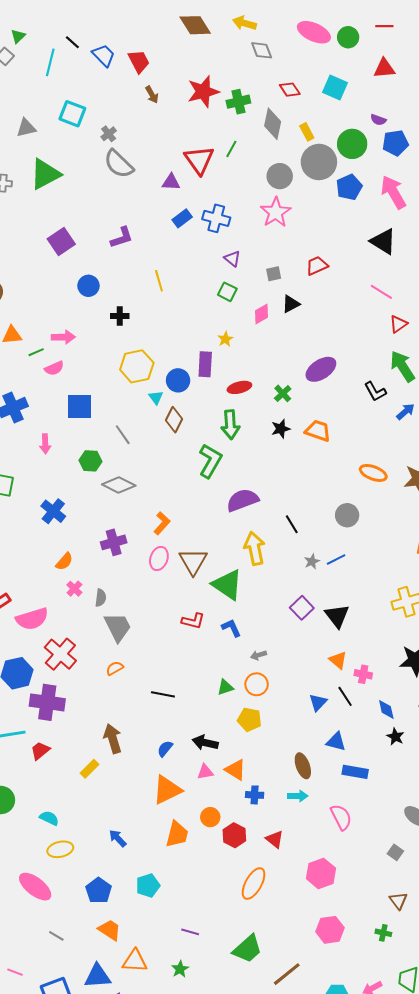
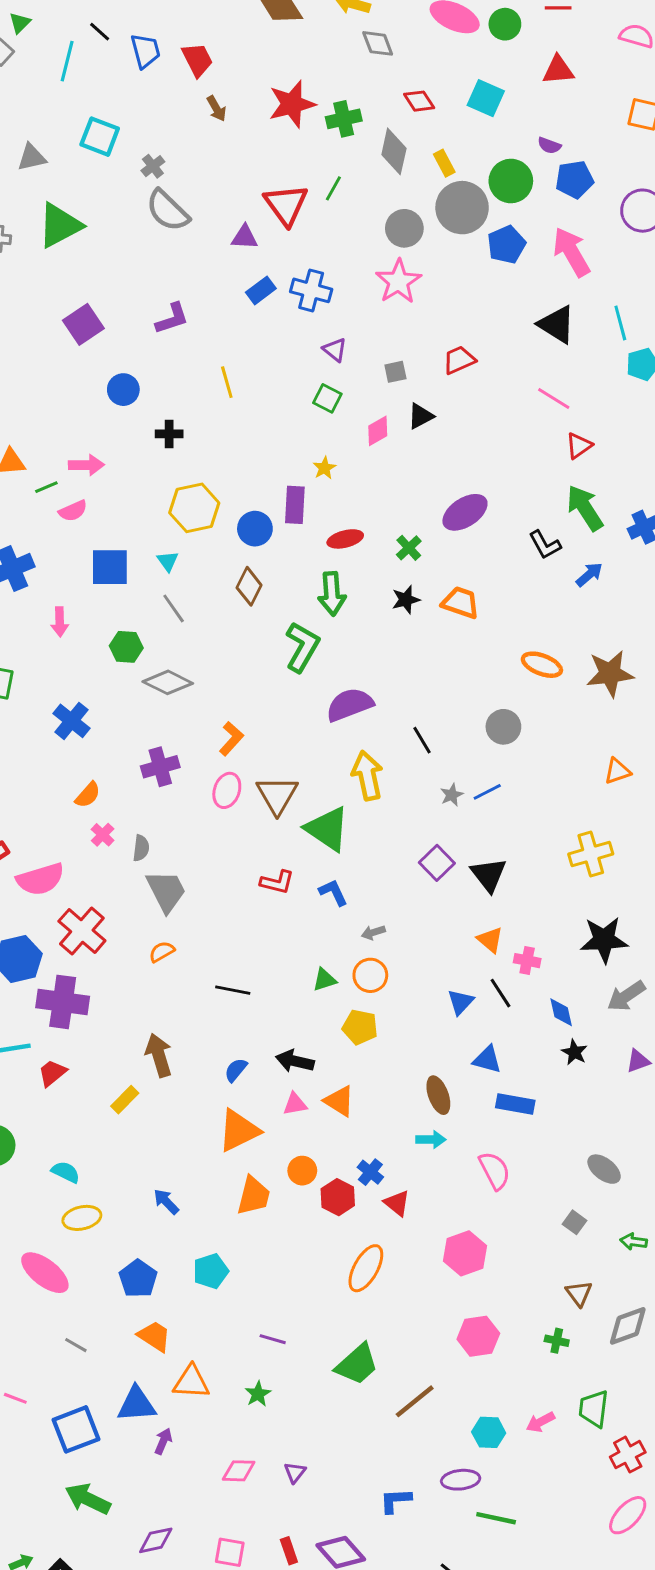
blue trapezoid: (104, 55) -> (145, 51), turned 30
cyan triangle: (156, 397) -> (168, 561), moved
blue cross: (255, 795) -> (370, 1172), moved, turned 36

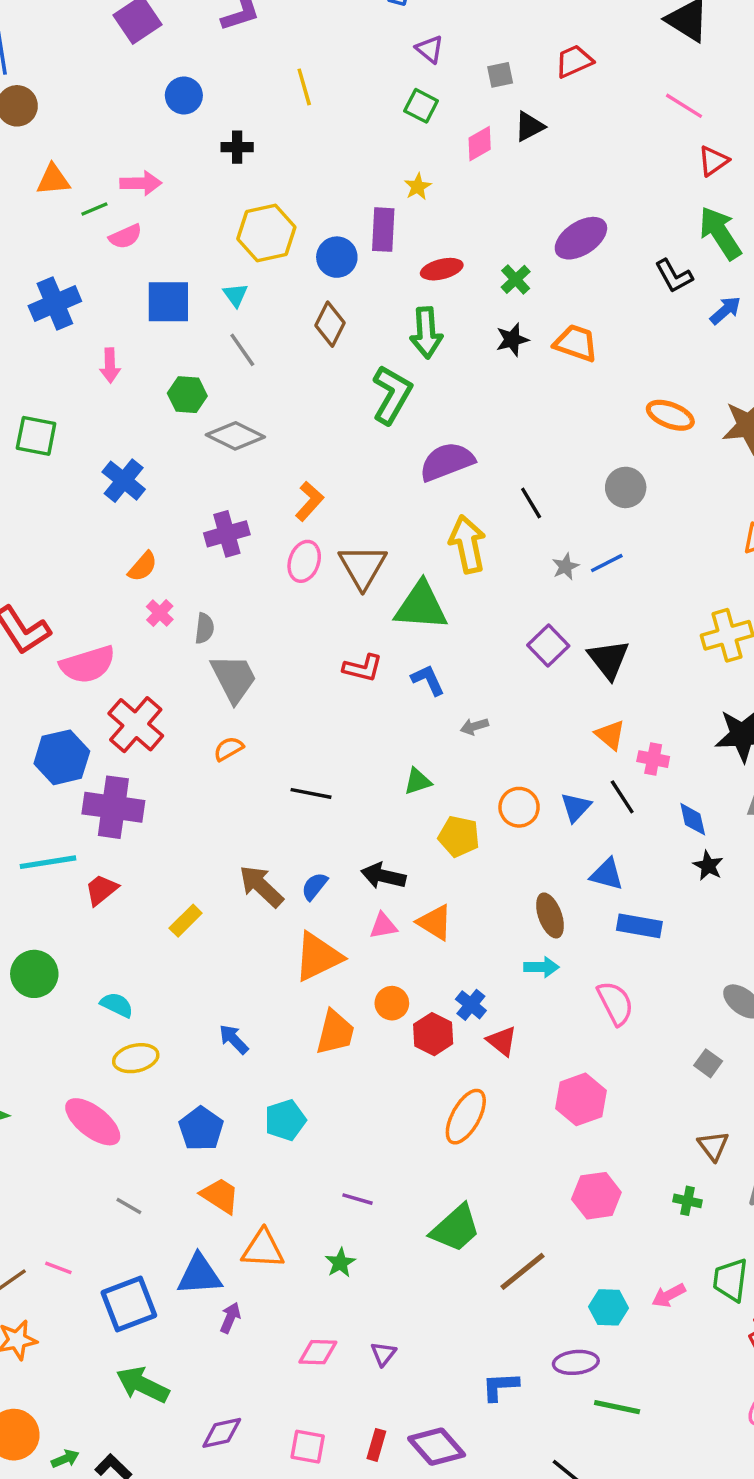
green triangle: (327, 829) -> (421, 606), turned -30
orange circle: (370, 975) -> (519, 807), moved
brown arrow: (159, 1055) -> (261, 886), moved, turned -30
red rectangle: (289, 1551) -> (376, 1445), turned 35

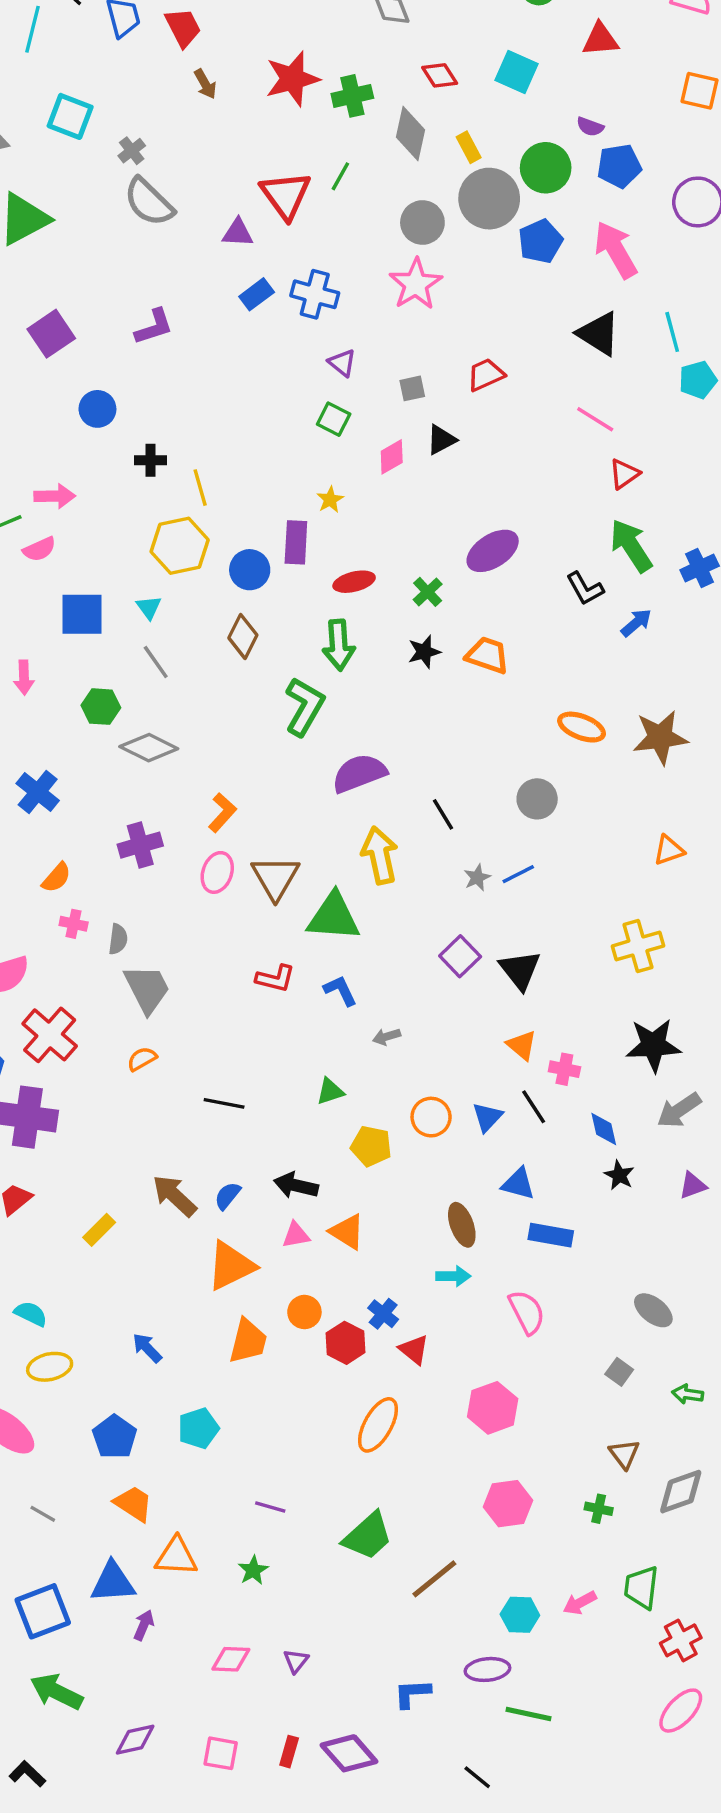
yellow line: (304, 87) -> (200, 488), moved
pink cross: (160, 613) -> (74, 924), turned -32

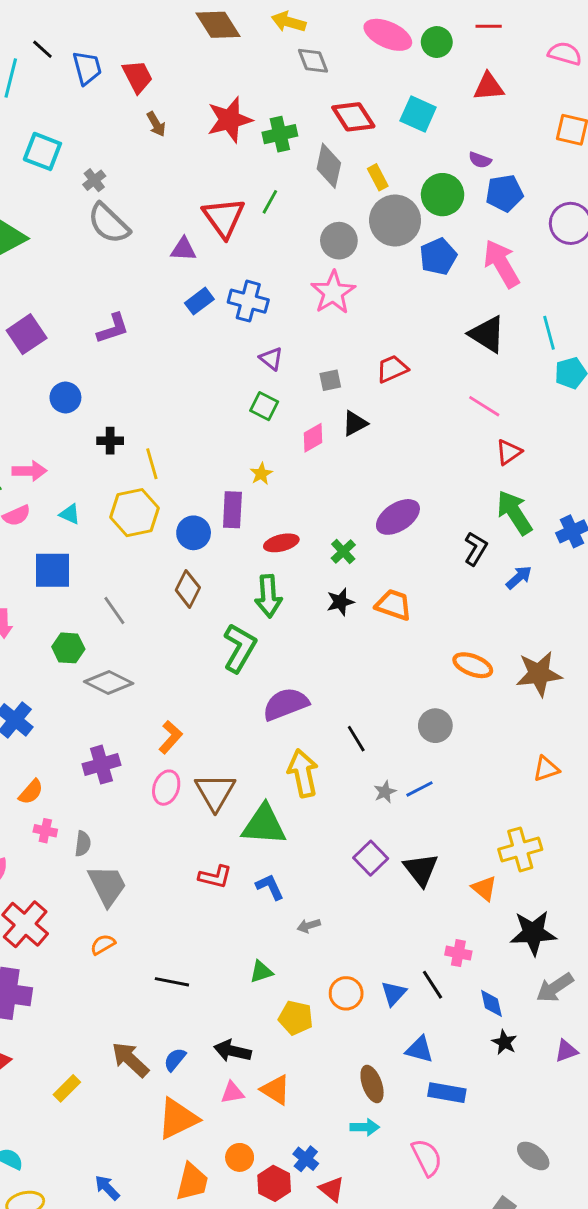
red diamond: (440, 75) -> (353, 117), size x1.4
black L-shape: (585, 589) -> (476, 549), turned -120
cyan triangle: (149, 607) -> (70, 514), moved, turned -30
orange triangle: (522, 1045) -> (484, 888), moved

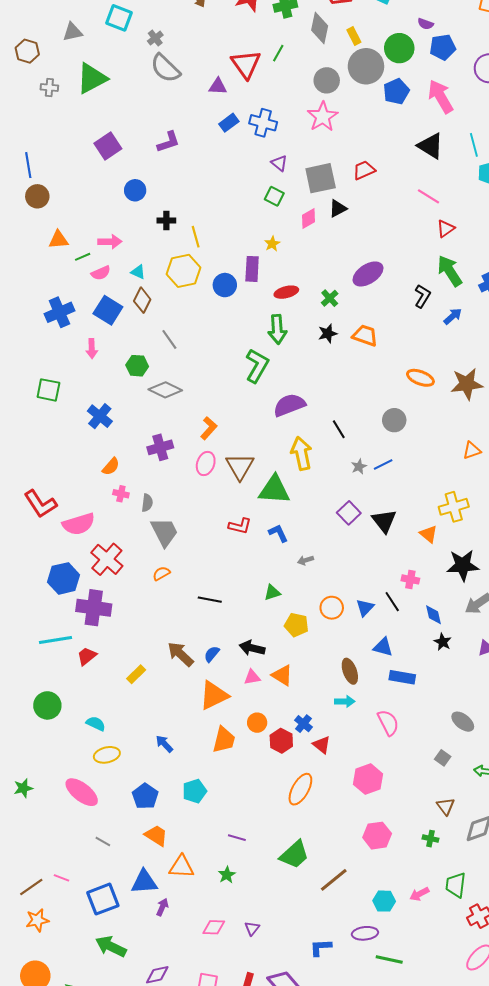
gray square: (330, 380) -> (321, 178), size x2.0
blue square: (53, 570) -> (108, 310), moved, turned 32
brown diamond: (188, 589) -> (142, 300), moved

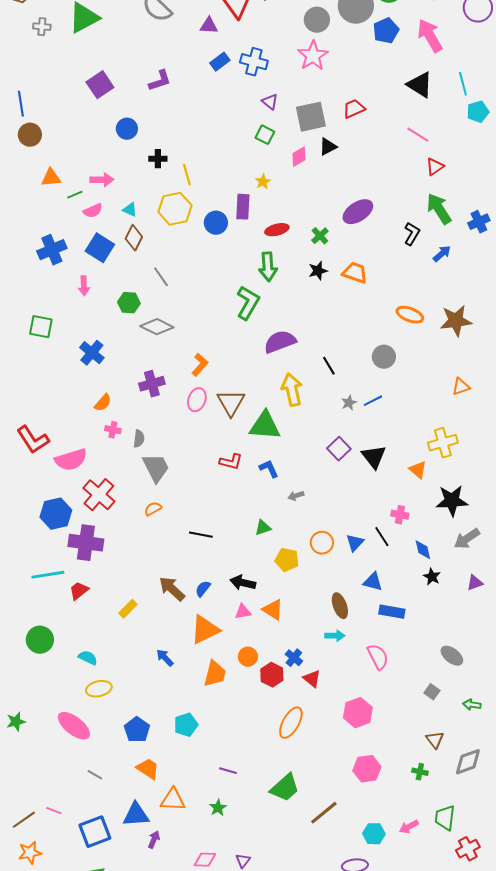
blue arrow: (164, 744) -> (165, 658), moved

